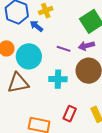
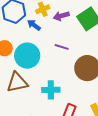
purple arrow: (86, 46) -> (61, 16), moved
cyan cross: (58, 79) -> (51, 90), moved

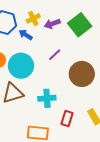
purple line: (62, 47) -> (55, 55), turned -56

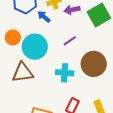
cyan cross: (47, 98) -> (65, 73), moved

